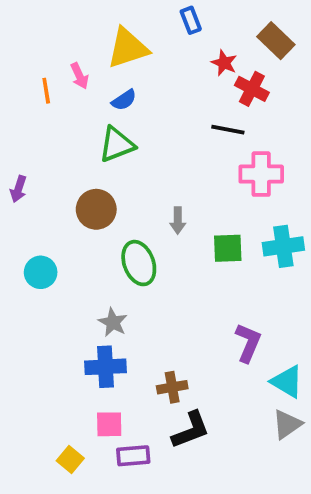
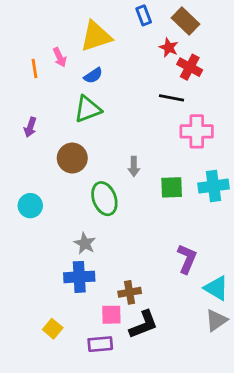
brown rectangle: (276, 41) -> (186, 21), moved
purple arrow: (18, 189) -> (30, 127), moved
pink square: (109, 424) -> (111, 315), moved
yellow square: (70, 459) -> (53, 329), moved

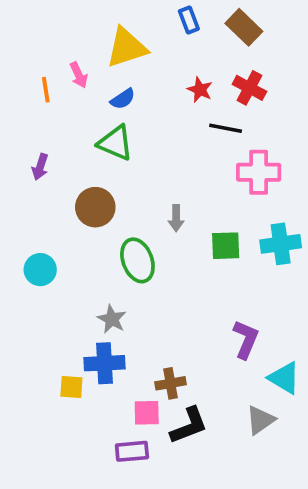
red star: (169, 48) -> (200, 90), moved
green triangle: (88, 109) -> (115, 143), turned 44
gray triangle: (216, 320) -> (260, 420), moved
yellow square: (53, 329) -> (71, 387), moved, turned -36

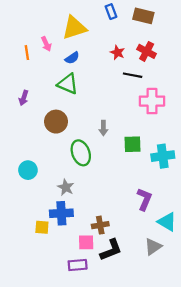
brown rectangle: (244, 27) -> (143, 16), turned -30
cyan cross: (281, 244) -> (163, 156), moved
cyan circle: (40, 270) -> (28, 170), moved

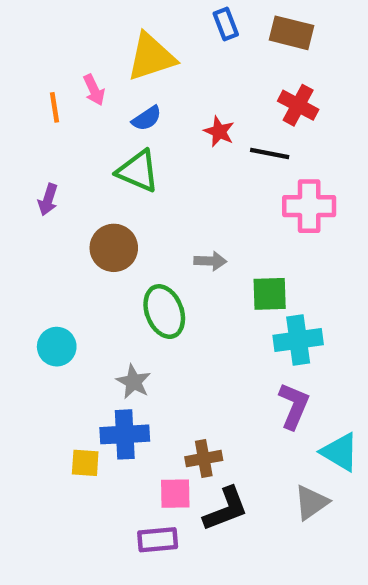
red star: (117, 53) -> (219, 132), moved
gray arrow: (103, 128) -> (210, 261), turned -88
cyan cross: (163, 156) -> (298, 340), moved

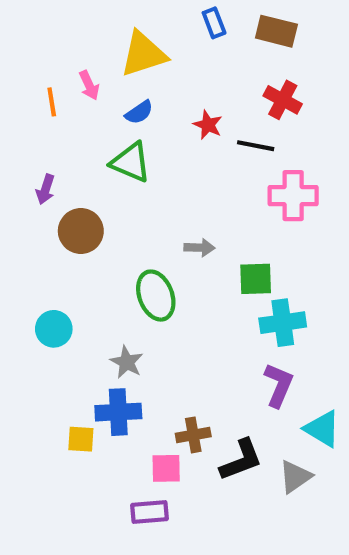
brown circle: (114, 248) -> (81, 231), moved
black L-shape: (226, 509) -> (241, 460), moved

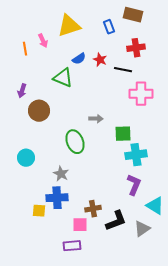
blue rectangle: (214, 23) -> (109, 27), moved
red cross: (283, 100) -> (136, 48), turned -36
blue semicircle: (139, 112) -> (79, 59), moved

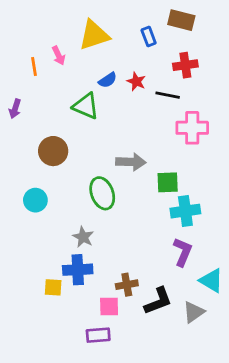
purple arrow: (22, 91) -> (15, 109), moved
gray arrow: (96, 119) -> (131, 162), size x1.5
cyan circle: (26, 158) -> (35, 200), moved

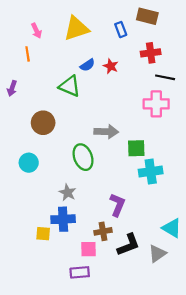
pink arrow: (59, 56) -> (36, 31), moved
black line: (168, 95) -> (165, 77), moved
purple L-shape: (183, 252) -> (117, 205), moved

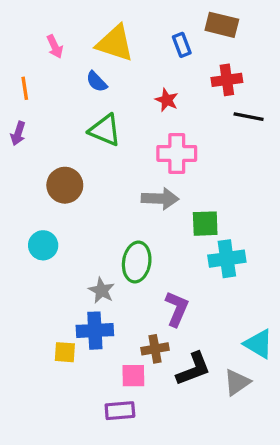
yellow triangle: (76, 28) -> (115, 43), turned 36
orange line: (28, 54) -> (25, 88), moved
blue semicircle: (87, 65) -> (97, 82), moved, turned 80
pink cross: (156, 104) -> (177, 153), moved
green ellipse: (83, 157) -> (137, 262), moved, turned 30

